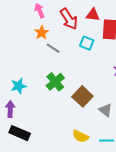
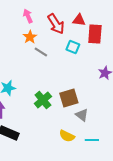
green cross: (55, 82) -> (43, 100), moved
brown square: (82, 96) -> (69, 98), turned 30
gray triangle: (106, 110) -> (82, 115), moved

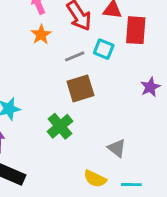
gray line: (41, 52) -> (75, 56), moved, turned -56
brown square: (69, 98) -> (80, 88), moved

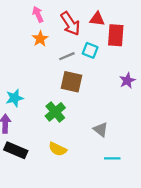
brown square: (80, 88) -> (72, 82), turned 30
yellow semicircle: (95, 179) -> (58, 149), moved

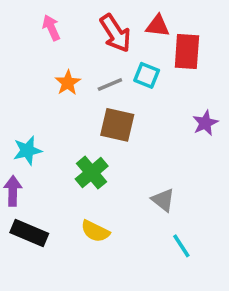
pink arrow: (38, 14) -> (51, 28), moved
orange star: (40, 39) -> (68, 83), moved
cyan line: (112, 158) -> (181, 246), turned 56

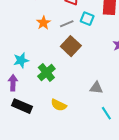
brown square: (117, 125) -> (71, 46), turned 30
green cross: (92, 173) -> (46, 73), moved
gray triangle: (163, 200) -> (96, 88), turned -32

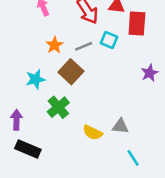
brown square: (71, 46) -> (71, 72), moved
cyan star: (21, 60) -> (35, 79), moved
yellow semicircle: (59, 105) -> (93, 133), moved

